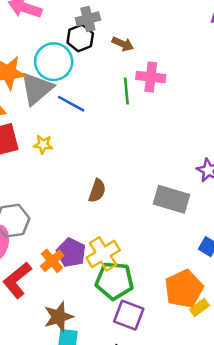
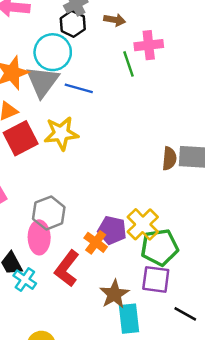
yellow star: (43, 144) -> (61, 133), size x1.8
brown semicircle: (97, 191) -> (169, 159), moved
purple square: (129, 315) -> (156, 279), moved

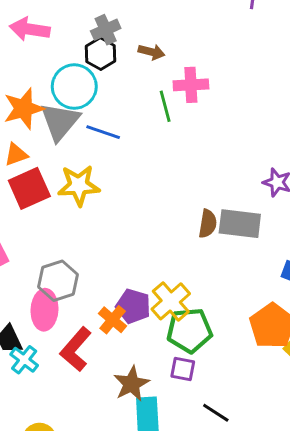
purple square: (156, 279) -> (183, 369), size x0.7

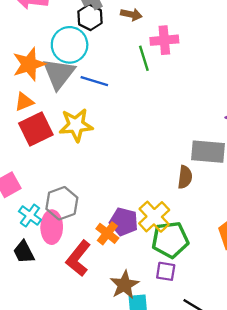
brown semicircle: (208, 224) -> (185, 177), moved
cyan cross: (24, 360) -> (30, 216), moved

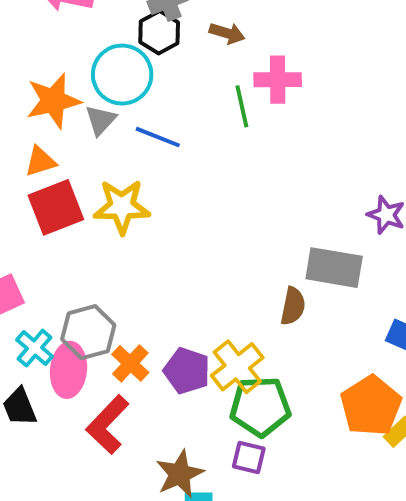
gray triangle: (59, 74) -> (101, 120), size x0.6
orange cross: (107, 233) -> (130, 363), moved

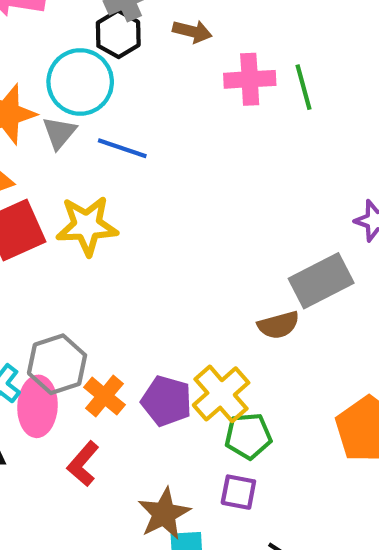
green line: (242, 106) -> (303, 87), moved
gray rectangle: (334, 268) -> (321, 281), turned -34
brown semicircle: (293, 306) -> (278, 325), turned 66
green pentagon: (260, 407) -> (248, 436), size x0.7
red L-shape: (108, 425) -> (83, 464), size x0.7

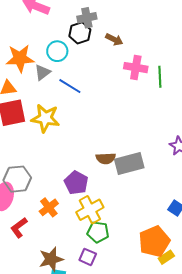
cyan circle: (80, 82) -> (57, 51), size x0.7
gray rectangle: (321, 281) -> (129, 164), moved
brown semicircle: (278, 325) -> (106, 158), moved
orange cross: (104, 396) -> (49, 207), moved
purple pentagon: (166, 401) -> (76, 183), moved

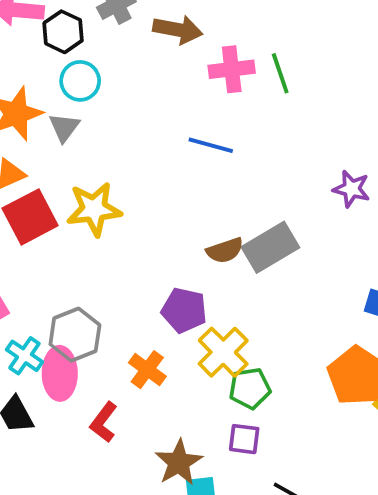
black hexagon: (80, 33) -> (63, 32), moved
brown arrow: (114, 39) -> (178, 30), size x1.4
blue line: (70, 86) -> (211, 145), moved

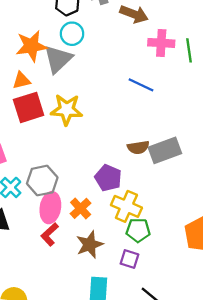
gray triangle: (64, 127) -> (58, 59), size x1.6
yellow cross: (223, 352) -> (126, 206), turned -32
pink ellipse: (60, 373) -> (50, 208), moved
brown star: (179, 462) -> (90, 244), moved

